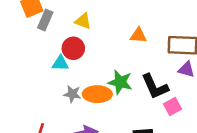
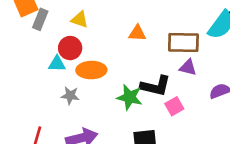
green star: (120, 82) -> (130, 97), moved
black L-shape: (155, 87) -> (156, 86), turned -52
orange ellipse: (97, 94) -> (91, 70), moved

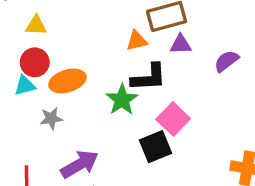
orange triangle: (137, 33) -> (137, 41), moved
green star: (130, 97) -> (122, 100), turned -30
pink square: (174, 106) -> (173, 119), moved, size x1.4

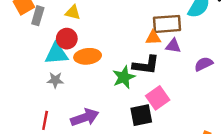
orange triangle: (137, 41) -> (153, 38), moved
cyan triangle: (25, 86) -> (56, 54), size x1.5
gray star: (51, 118) -> (55, 80), moved

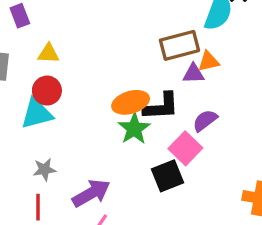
orange triangle: (153, 38) -> (209, 61), moved
orange ellipse: (88, 56) -> (131, 102), moved
purple semicircle: (204, 64) -> (205, 120), moved
gray star: (55, 80) -> (44, 170), moved

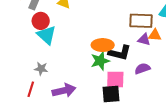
red circle: (47, 91) -> (41, 21), moved
cyan triangle: (37, 114) -> (47, 35), turned 40
pink square: (185, 148) -> (115, 79), moved, turned 30

